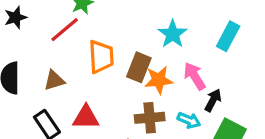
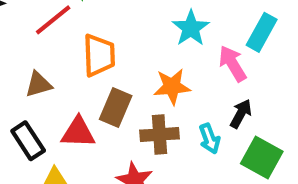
brown rectangle: (139, 67) -> (116, 107), moved
pink arrow: (195, 76) -> (232, 64), moved
cyan arrow: (189, 120) -> (210, 139), turned 45

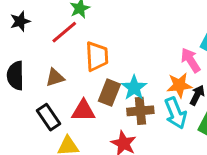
cyan star: (191, 28) -> (134, 88), moved
orange star: (172, 87) -> (179, 85), moved
cyan arrow: (210, 139) -> (176, 113), size x1.5

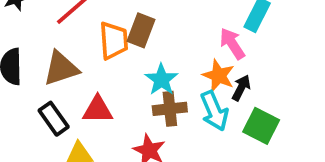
brown triangle: (55, 78) -> (61, 68), size x1.5
orange star: (179, 85) -> (219, 76), turned 30
brown rectangle: (109, 93) -> (141, 30), moved

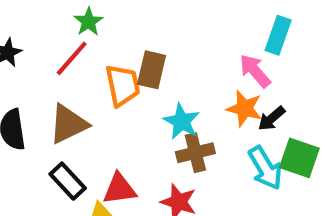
black arrow: (241, 88) -> (272, 119), turned -150
red triangle: (98, 110) -> (120, 189), moved
cyan arrow: (214, 111) -> (265, 168), moved

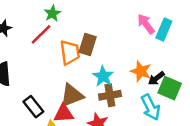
pink arrow: (255, 71) -> (146, 24), moved
brown triangle: (68, 124) -> (72, 95), moved
green square: (299, 158) -> (170, 88), moved

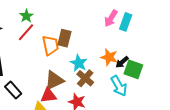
green star: (52, 13) -> (26, 16), moved
pink arrow: (146, 24) -> (111, 18), turned -108
brown cross: (110, 95) -> (85, 78), turned -36
black rectangle: (33, 107) -> (13, 90), moved

